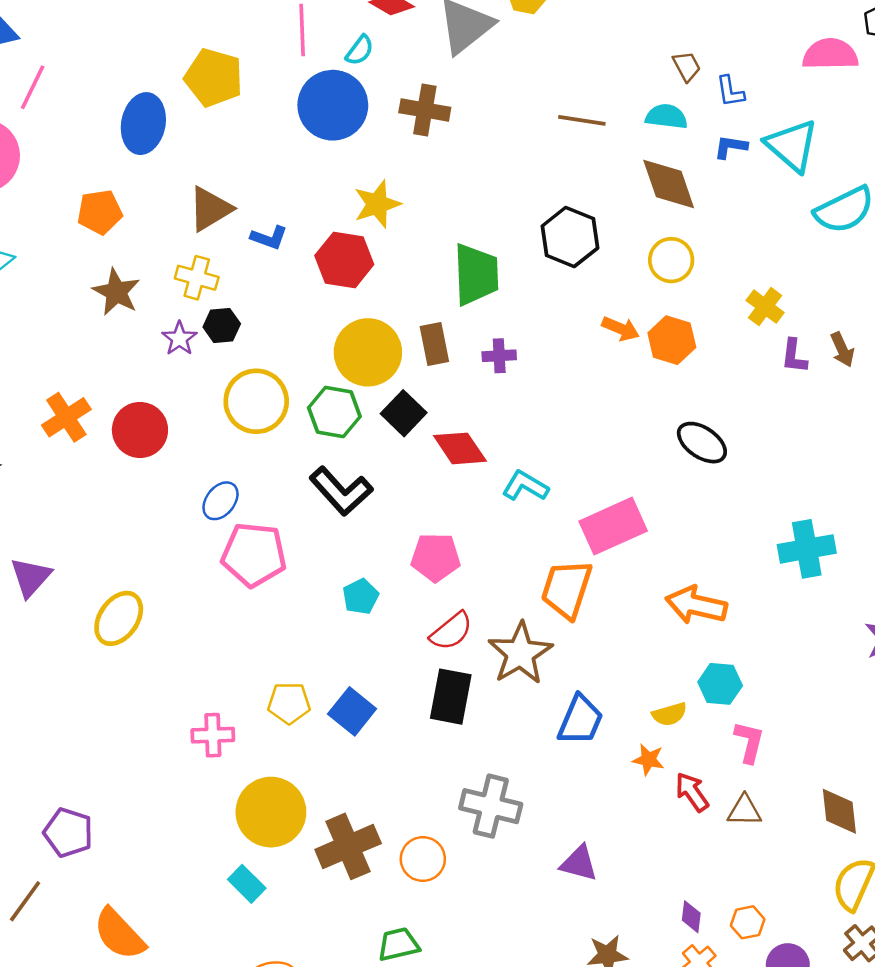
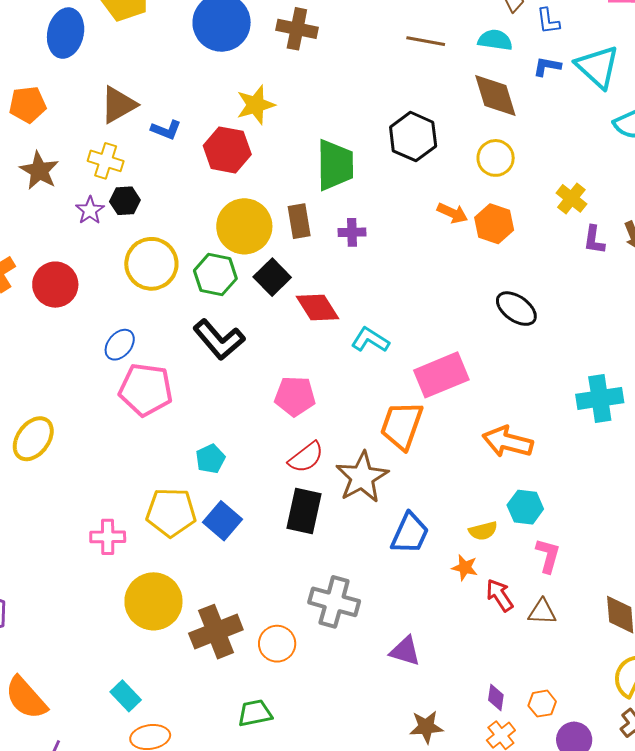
cyan pentagon: (361, 597) -> (210, 459), moved
yellow pentagon: (289, 703) -> (171, 512), size x1.4
cyan rectangle: (247, 884) -> (126, 696), moved

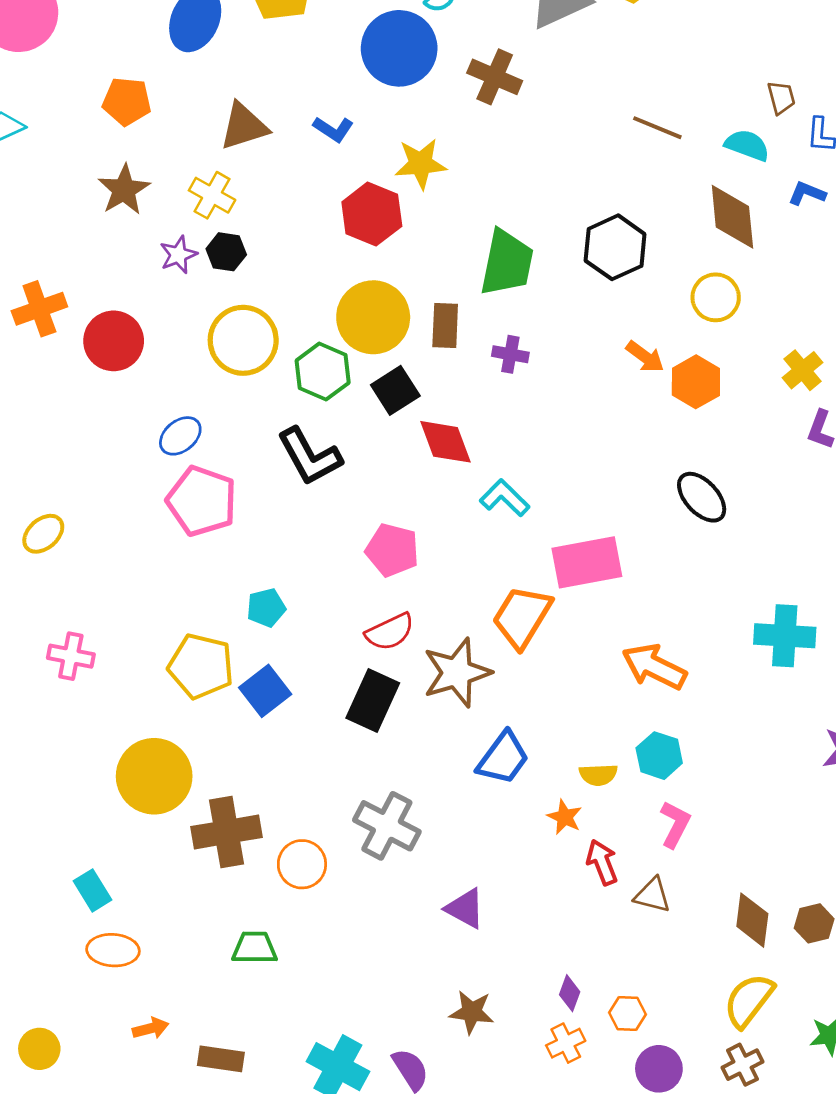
blue L-shape: (166, 130) -> (333, 129), moved
yellow ellipse: (33, 439) -> (43, 534), size x0.7
pink cross: (108, 537) -> (71, 656), moved

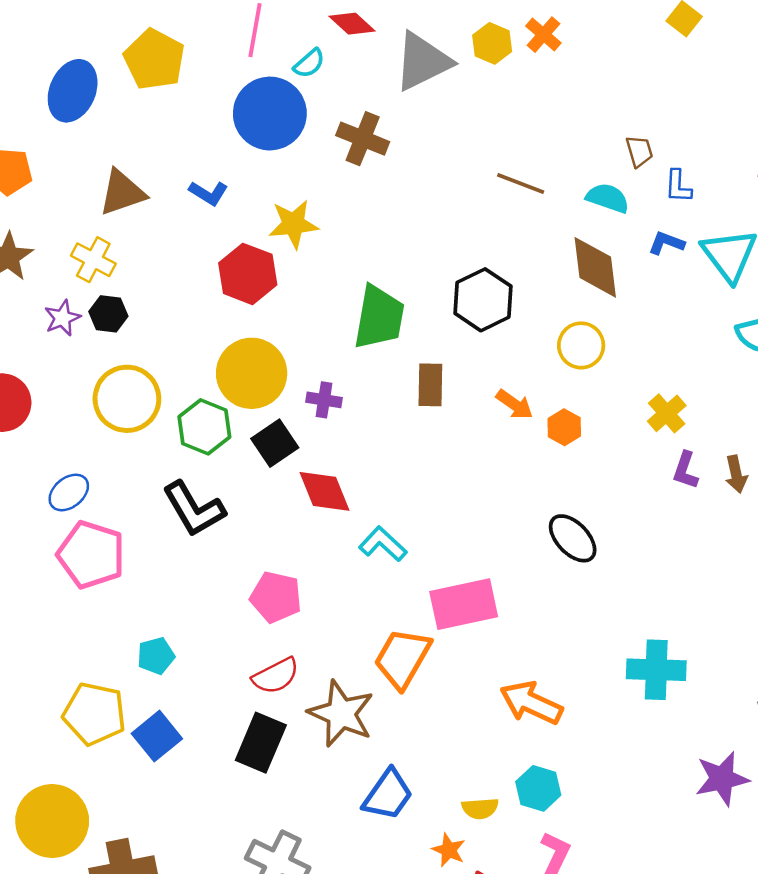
brown rectangle: (445, 325) -> (430, 385), moved
purple cross: (510, 354) -> (324, 400), moved
orange hexagon: (696, 382) -> (564, 427), size x0.7
brown star: (457, 673) -> (341, 714), turned -30

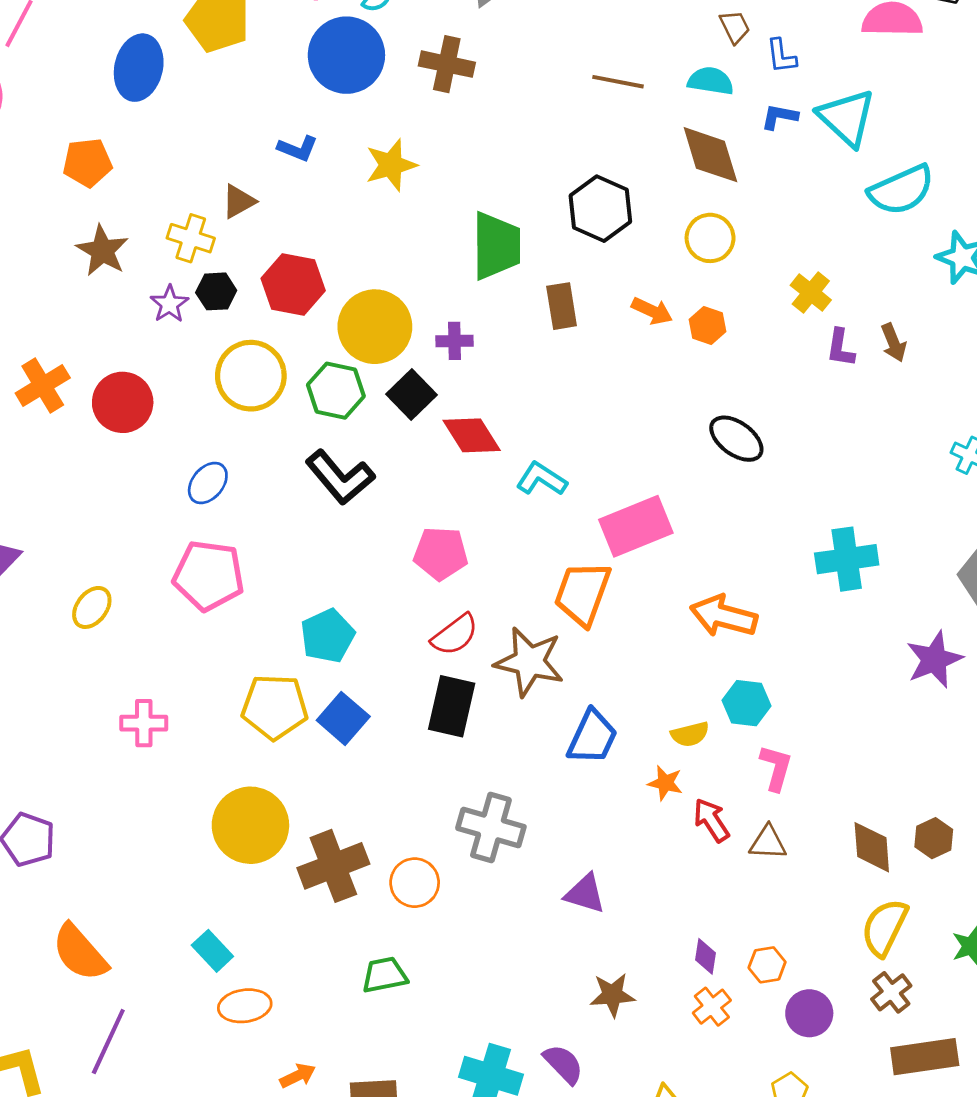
brown triangle: (122, 193) -> (239, 201), moved, size x0.7
red hexagon: (248, 274) -> (293, 285), moved
pink pentagon: (91, 555) -> (209, 575), moved
cyan pentagon: (156, 656) -> (328, 636), size x1.4

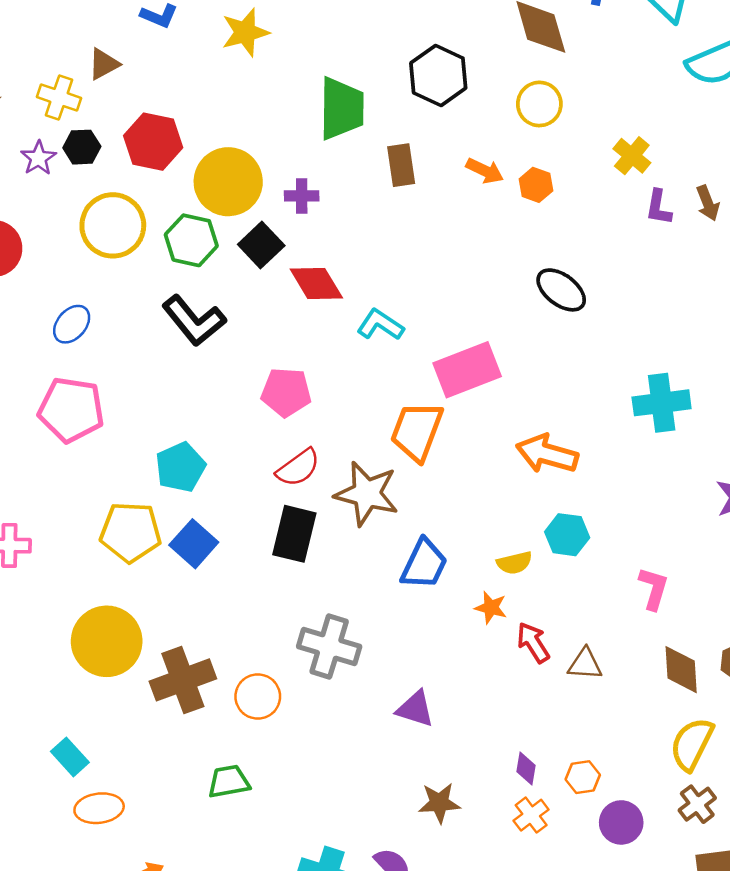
pink L-shape: (776, 768) -> (654, 588), moved

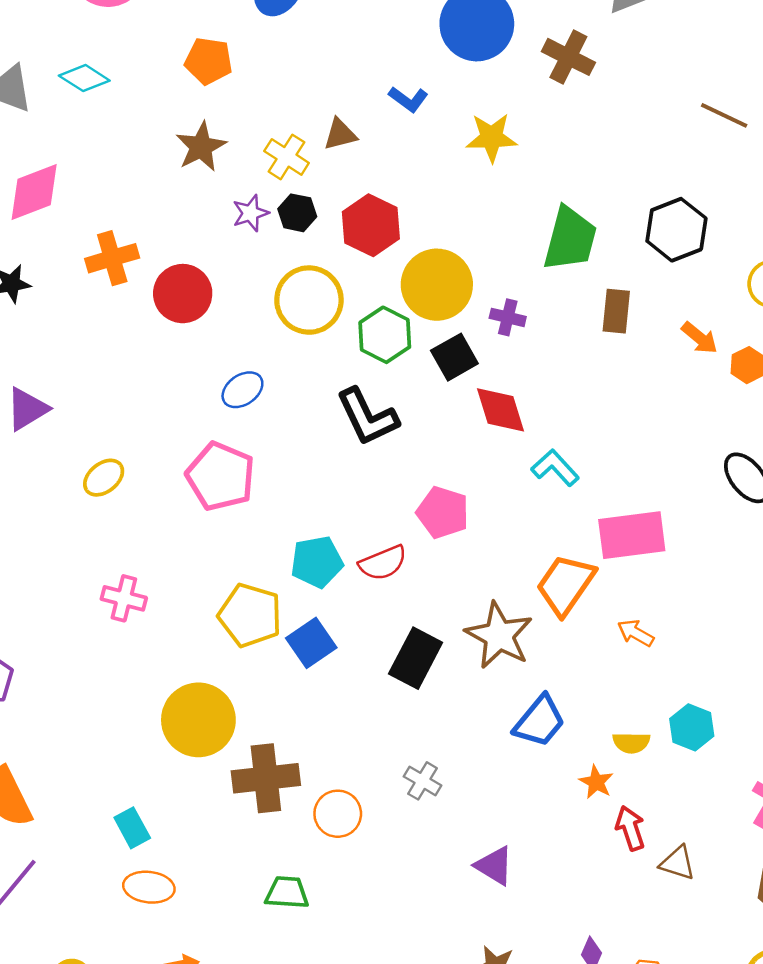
orange arrow: (547, 454) -> (636, 633), moved, size x0.6
red semicircle: (298, 468) -> (383, 563), moved
gray cross: (329, 646) -> (423, 781), size x0.6

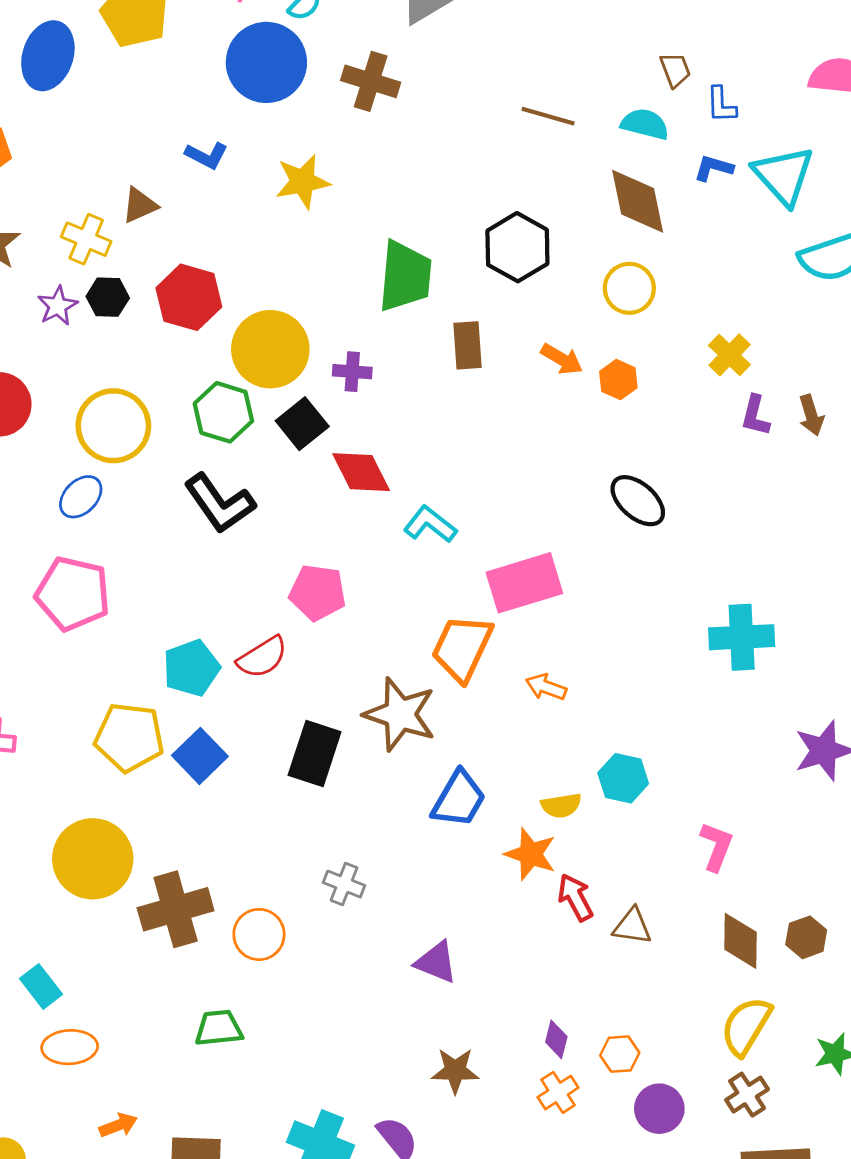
yellow circle: (309, 300) -> (113, 426), moved
orange star: (596, 782) -> (531, 854), size x1.4

